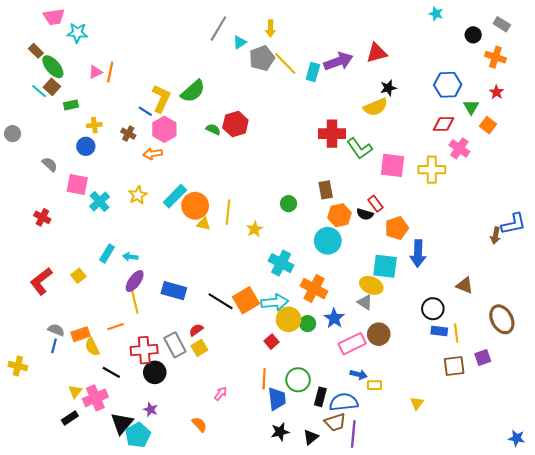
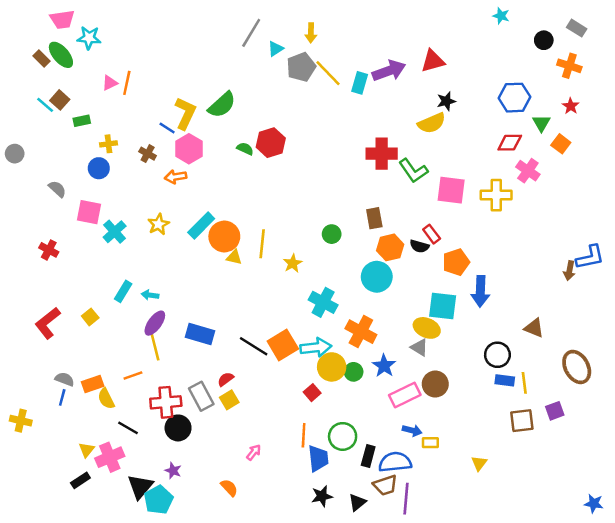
green ellipse: (53, 67) -> (61, 55), moved

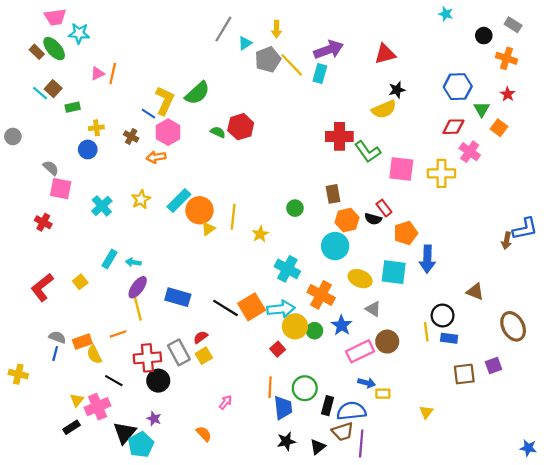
purple arrow: (389, 71) -> (329, 50), moved
pink square: (89, 212) -> (61, 189), moved
yellow triangle: (234, 257) -> (208, 229), turned -48
yellow ellipse: (427, 328) -> (360, 279), moved
yellow line: (524, 383) -> (426, 332), moved

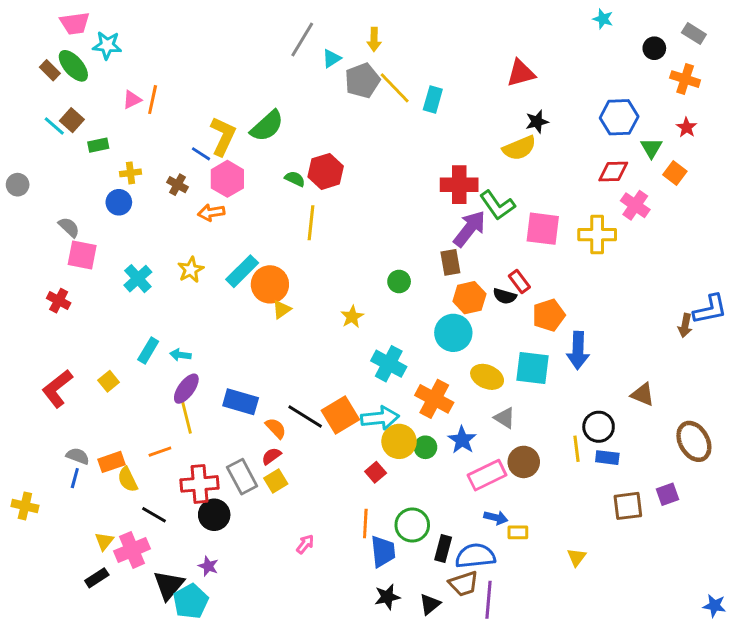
purple arrow: (329, 50) -> (469, 229), moved, turned -32
yellow line: (233, 217) -> (311, 223), moved
orange semicircle: (204, 434) -> (276, 428), moved

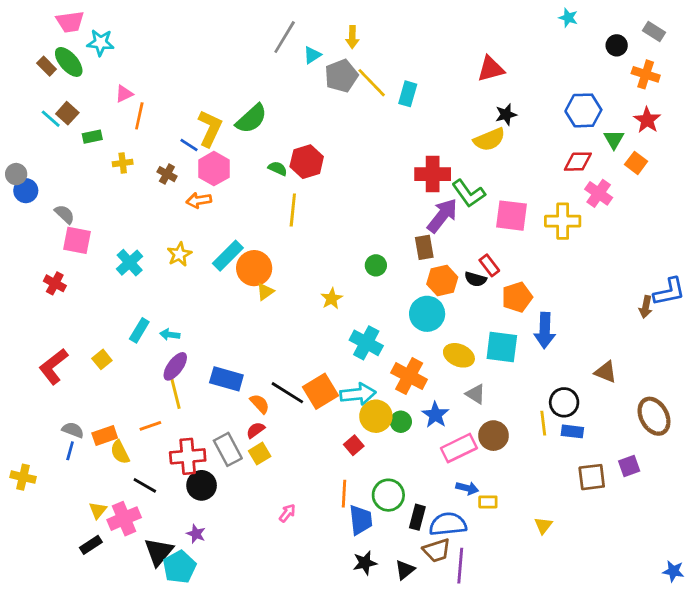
orange line: (153, 100) -> (139, 116), moved
red star: (687, 127) -> (647, 120), size x1.4
blue circle: (119, 202) -> (26, 191), moved

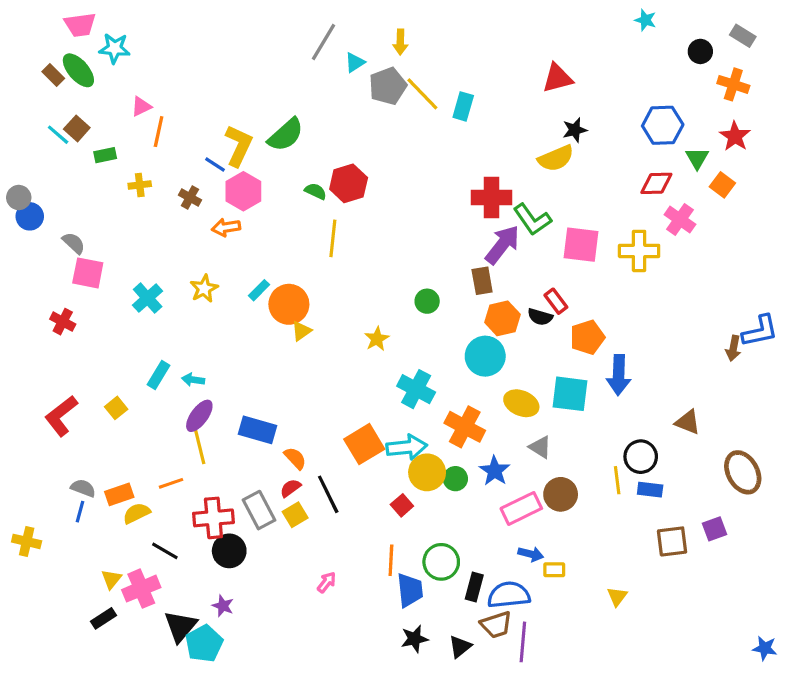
cyan rectangle: (228, 256) -> (259, 290), size x0.6
black line: (287, 393) -> (328, 494), moved, turned 32
yellow semicircle: (120, 452) -> (137, 513), turned 90

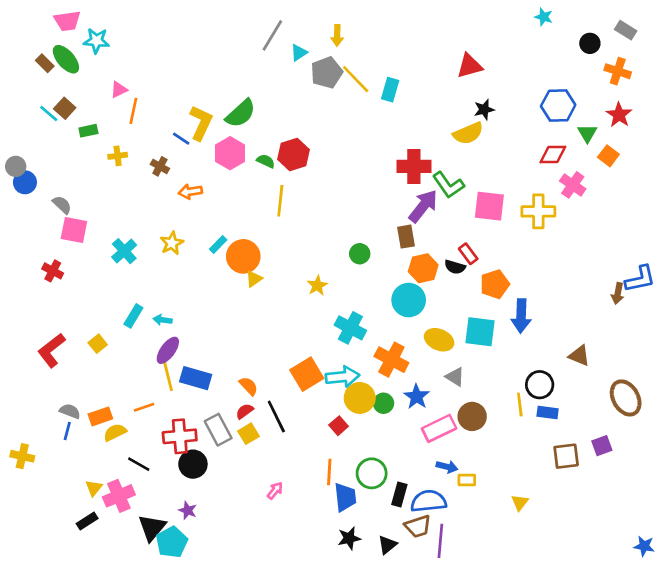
pink hexagon: (243, 191) -> (230, 153), moved
blue rectangle: (257, 430) -> (196, 378), moved

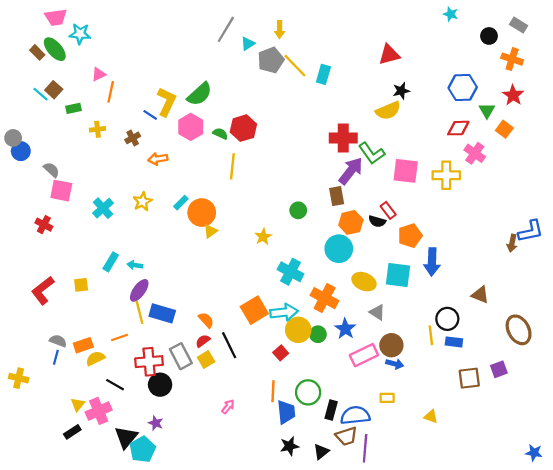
brown cross: (160, 166) -> (133, 138), turned 32
yellow square: (98, 344) -> (81, 285), turned 32
blue arrow: (447, 467) -> (395, 364), moved
yellow triangle: (520, 502) -> (431, 416), turned -48

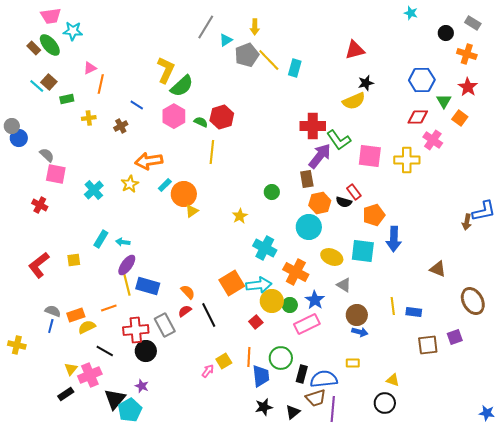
yellow L-shape: (167, 102) -> (166, 70), moved
orange arrow: (158, 159) -> (149, 161), moved, size x1.5
black circle: (447, 319) -> (385, 403), moved
pink rectangle: (364, 355) -> (307, 324), moved
yellow square: (206, 359) -> (224, 361), moved

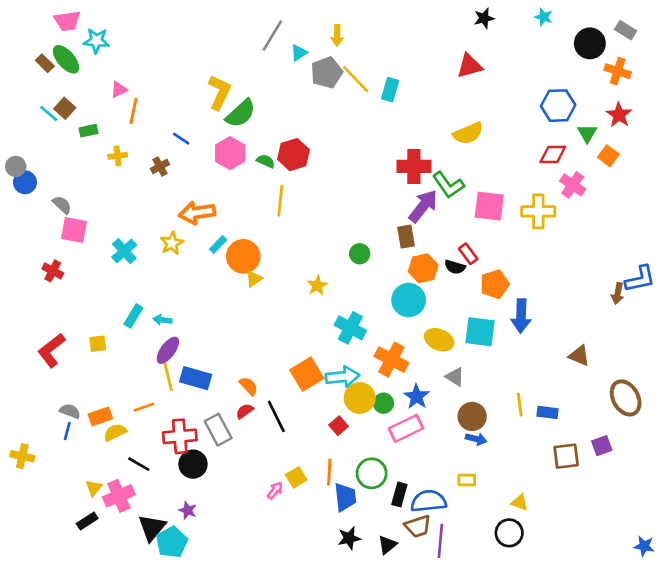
black circle: (446, 33) -> (590, 43), size x1.5
black star: (366, 83) -> (484, 18), moved

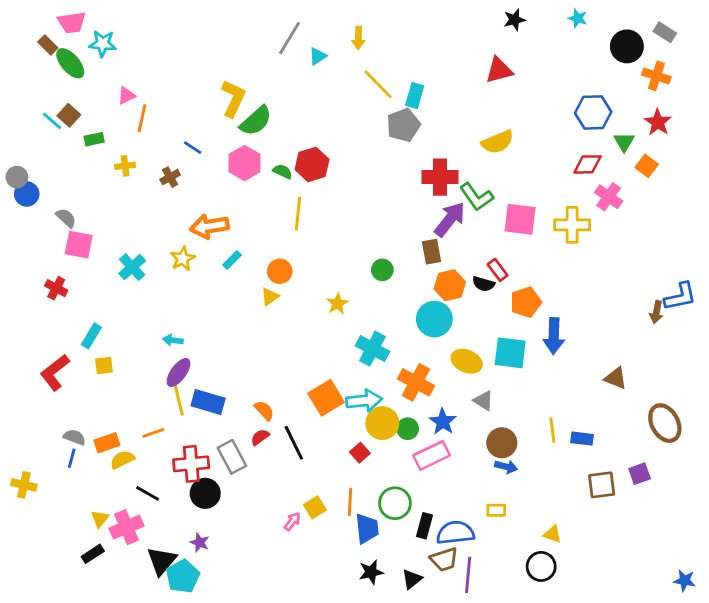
brown rectangle: (45, 63) -> (48, 45), moved
gray pentagon: (327, 72) -> (403, 125), moved
orange circle: (243, 256) -> (280, 271), moved, size x0.7
cyan rectangle: (133, 316) -> (91, 336), moved

